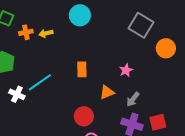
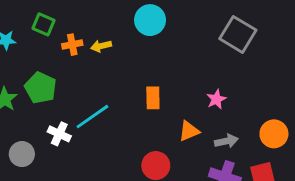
orange circle: (166, 48) -> (274, 134), moved
gray arrow: (133, 99) -> (226, 141), turned -140

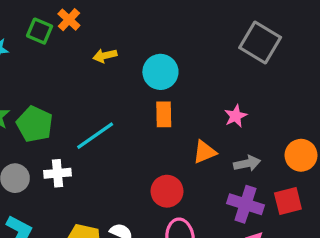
cyan circle: (150, 20) -> (160, 72), moved
orange cross: (72, 45) -> (69, 20), moved, turned -36
green pentagon: (41, 88) -> (35, 124), moved
white cross: (59, 134) -> (58, 173), moved, turned -30

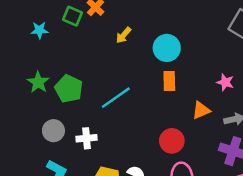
yellow arrow: (105, 56) -> (123, 35), turned -36
pink star: (236, 116) -> (225, 82), turned -30
white cross: (58, 173) -> (87, 138), moved

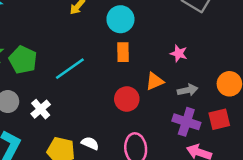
white cross: (87, 138) -> (41, 109), turned -36
red circle: (172, 141) -> (127, 99), moved

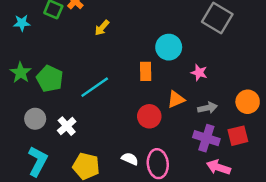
cyan circle: (120, 19) -> (169, 47), moved
white semicircle: (90, 143) -> (130, 159), moved

